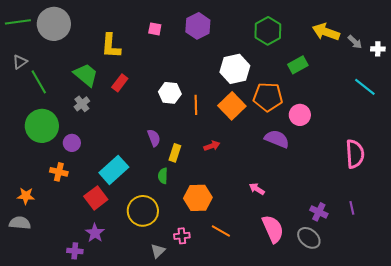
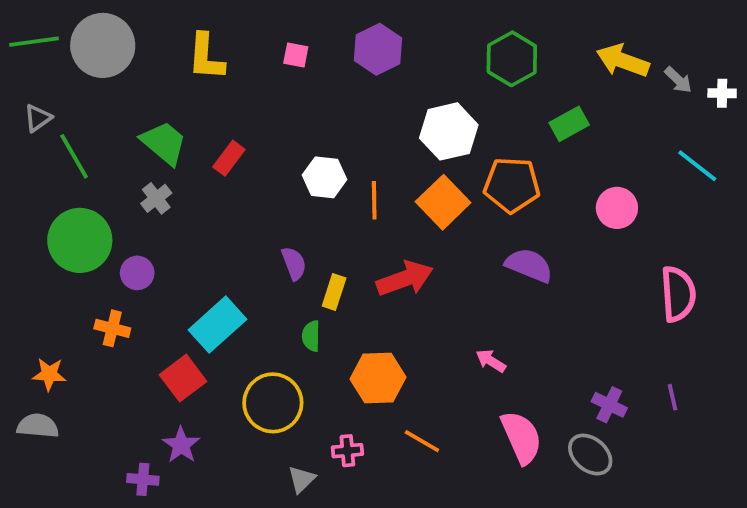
yellow L-shape: (111, 46) -> (206, 57), moved
pink circle: (300, 115) -> (617, 208), moved
red arrow: (212, 146) -> (405, 279), size x1.8

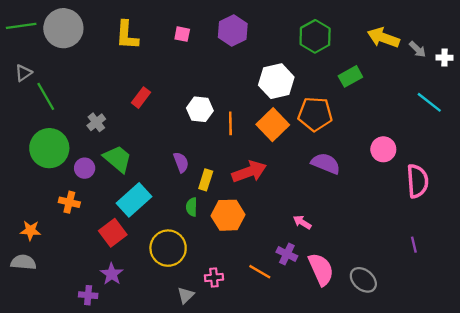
green trapezoid: (164, 143) -> (118, 159), moved
pink circle: (617, 208) -> (383, 149), moved
orange hexagon: (378, 378) -> (228, 215), moved
purple cross: (609, 405) -> (287, 254), moved

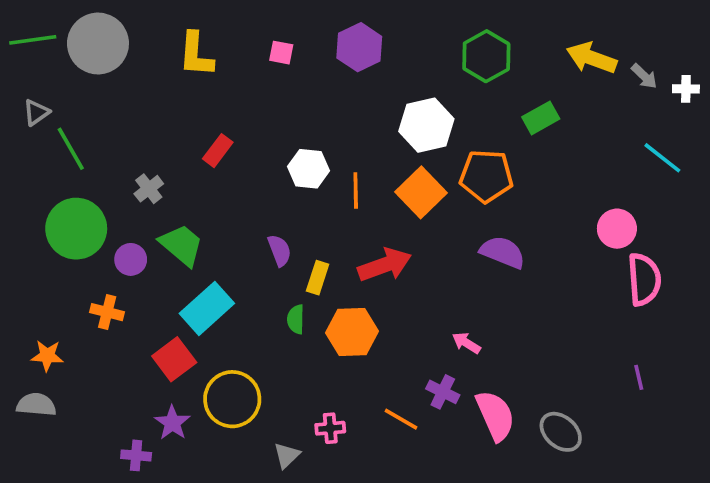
pink circle: (383, 149) -> (617, 229), moved
yellow circle: (168, 248) -> (232, 399), moved

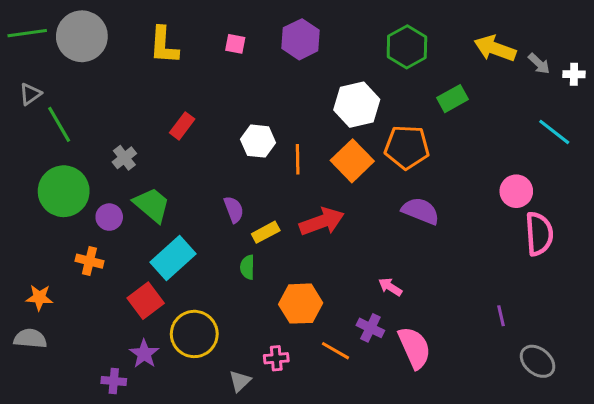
yellow rectangle: (318, 278) -> (266, 232), turned 44
orange hexagon: (352, 332) -> (301, 304), moved
purple line: (639, 377) -> (501, 316), moved
gray ellipse: (561, 432) -> (538, 361), moved

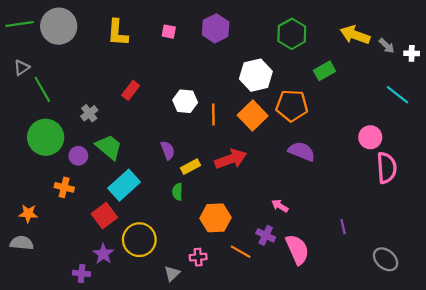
purple line: (501, 316) -> (343, 227), moved

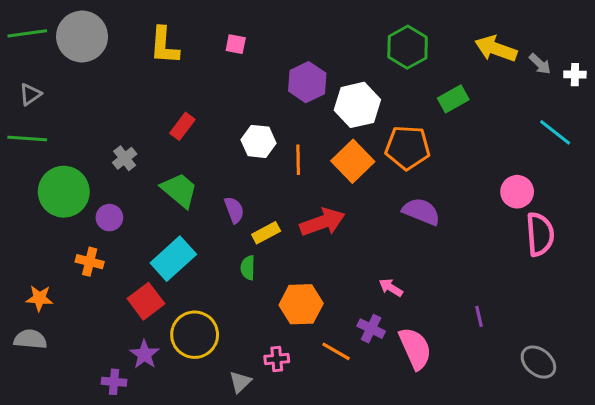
purple hexagon: (216, 28) -> (307, 82), moved
green line: (42, 89) -> (27, 138), moved, turned -56
green trapezoid: (109, 147) -> (179, 190), moved

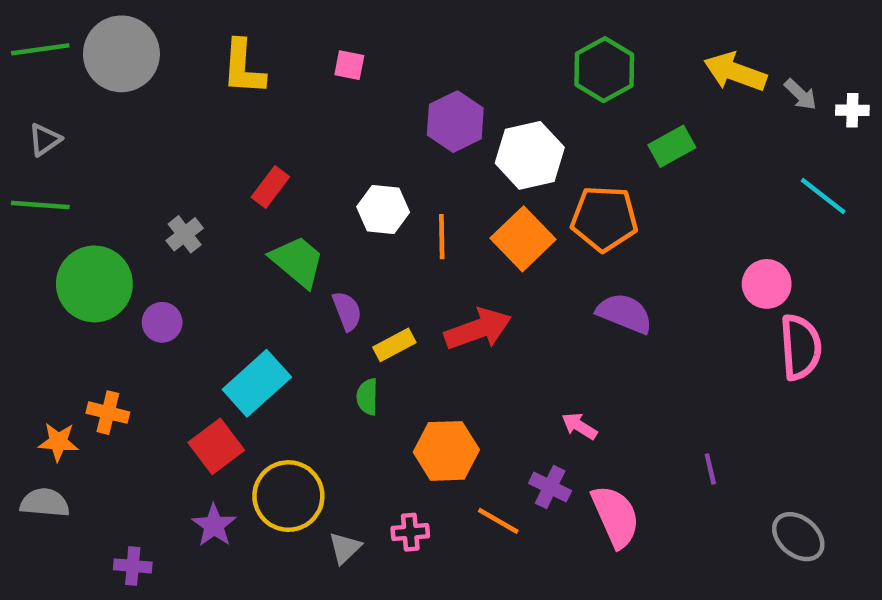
green trapezoid: (179, 190) -> (297, 261), moved
orange cross: (90, 262) -> (108, 413), moved
purple cross: (114, 382) -> (133, 566), moved
gray triangle: (240, 382) -> (345, 548), moved

